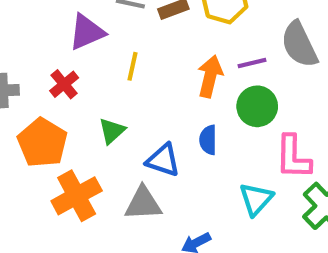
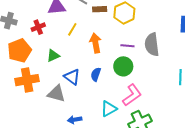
orange arrow: (210, 76) -> (95, 43), moved, turned -42
pink L-shape: (293, 157) -> (132, 95), turned -145

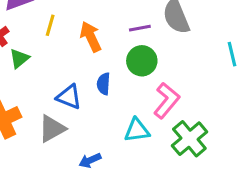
green triangle: (53, 56) -> (19, 58), moved
gray triangle: (56, 94) -> (52, 129), turned -30
cyan triangle: (109, 109) -> (137, 130), turned 36

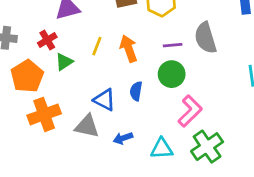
yellow line: (50, 25) -> (97, 46), moved
gray triangle: (52, 129) -> (87, 126), turned 36
cyan triangle: (137, 130) -> (162, 149), moved
blue arrow: (90, 160) -> (123, 138), moved

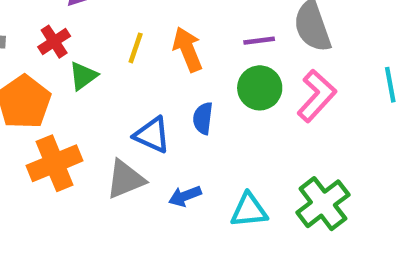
pink L-shape: (190, 111) -> (317, 96), moved
gray triangle: (87, 126) -> (125, 179), turned -32

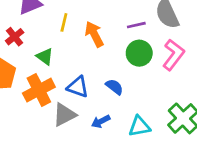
yellow line: (136, 48) -> (64, 22), moved
green triangle: (83, 76) -> (45, 57), moved, turned -42
blue semicircle: (203, 118) -> (114, 87), moved, turned 126
orange cross: (55, 163) -> (39, 90), moved

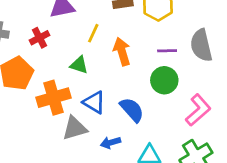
pink L-shape: (173, 55) -> (198, 110), moved
green triangle: (45, 57) -> (79, 65), moved, turned -30
blue semicircle: (114, 87) -> (132, 110), size x1.4

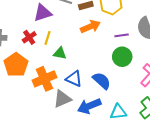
yellow line: (93, 33) -> (48, 38), moved
orange arrow: (122, 51) -> (90, 27), moved, turned 90
blue arrow: (111, 143) -> (89, 106), size x1.6

